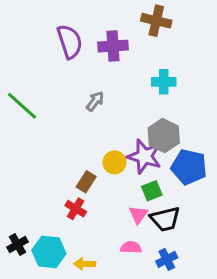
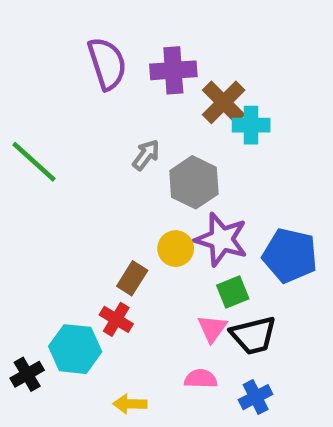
brown cross: (156, 21) -> (224, 102), moved, turned 32
gray hexagon: (164, 136) -> (194, 182), moved
cyan hexagon: (49, 252) -> (75, 349), moved

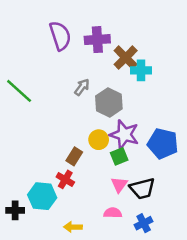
green square: (233, 292) -> (119, 156), moved
black cross: (27, 374) -> (15, 210), turned 30

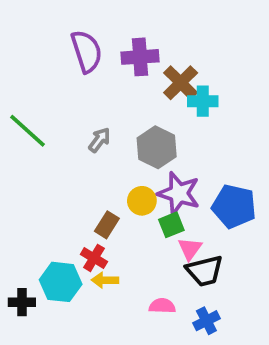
gray arrow: (82, 87) -> (99, 140), moved
pink triangle: (119, 185) -> (190, 249), moved
yellow arrow: (73, 227) -> (105, 280), moved

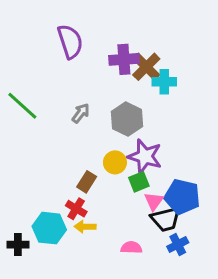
purple cross: (140, 57) -> (124, 59), moved
blue pentagon: (234, 206) -> (182, 197), moved
blue cross: (206, 321) -> (178, 245), moved

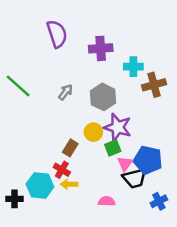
brown cross: (146, 67) -> (154, 85), moved, turned 30
blue cross: (178, 245) -> (159, 201), moved

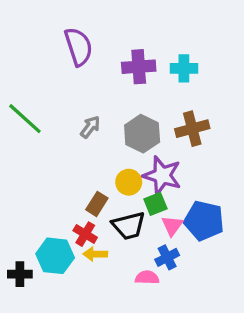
cyan cross: (133, 67) -> (184, 68), moved
brown cross: (154, 85) -> (192, 129), moved
black trapezoid: (135, 178) -> (129, 226), moved
blue cross: (159, 201) -> (167, 257), moved

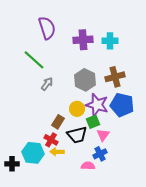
green line: (25, 119) -> (34, 60), moved
gray arrow: (90, 127) -> (47, 84), moved
blue pentagon: (204, 221) -> (122, 105), moved

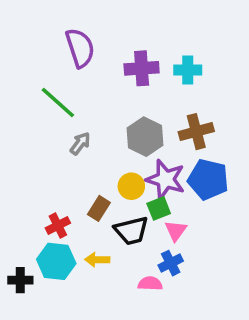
red cross: (51, 140) -> (58, 225), moved, turned 32

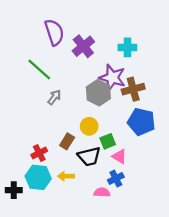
purple cross: (142, 68) -> (83, 46), moved, turned -35
purple star: (165, 179) -> (112, 78), moved
pink triangle: (176, 231) -> (119, 156), turned -35

